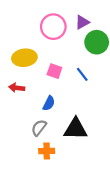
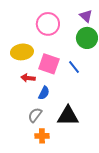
purple triangle: (82, 22) -> (86, 16), moved, turned -48
pink square: (54, 71) -> (49, 64), size x1.5
red arrow: (17, 88) -> (28, 78), moved

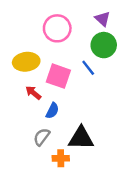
blue line: (74, 67) -> (88, 68), moved
red arrow: (28, 78) -> (33, 93), turned 32
orange cross: (42, 136) -> (61, 158), moved

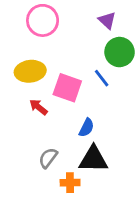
purple triangle: (102, 19) -> (107, 20), moved
pink circle: (57, 28) -> (43, 20), moved
blue semicircle: (52, 111) -> (87, 128), moved

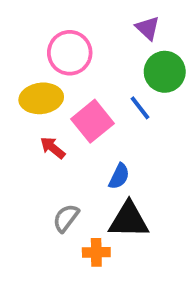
pink circle: (43, 20) -> (70, 53), moved
pink square: (67, 88) -> (93, 121), turned 32

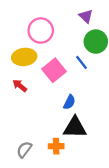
red arrow: (53, 148) -> (20, 86), moved
gray semicircle: (66, 218) -> (24, 150), moved

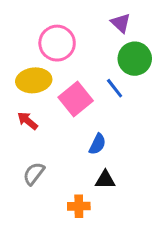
black triangle: (75, 127) -> (105, 180), size x0.6
gray semicircle: (24, 150) -> (34, 174), moved

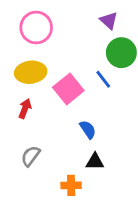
pink circle: (57, 43) -> (36, 28), moved
red arrow: (28, 121) -> (25, 109), turned 72
blue semicircle: (97, 144) -> (88, 129), turned -60

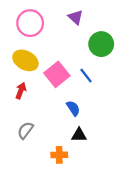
purple triangle: (109, 21) -> (76, 17), moved
yellow ellipse: (31, 72) -> (25, 60), turned 35
blue line: (103, 79) -> (86, 76), moved

